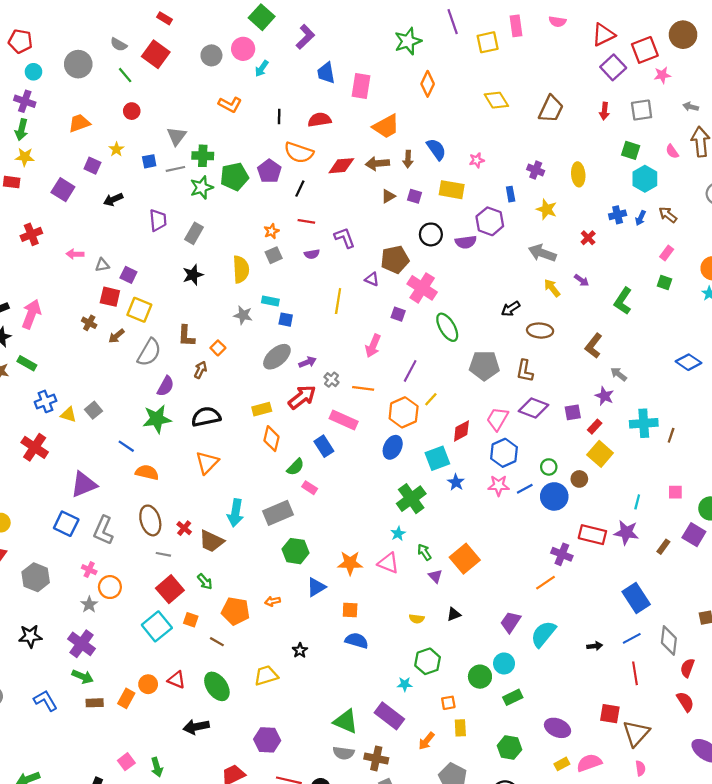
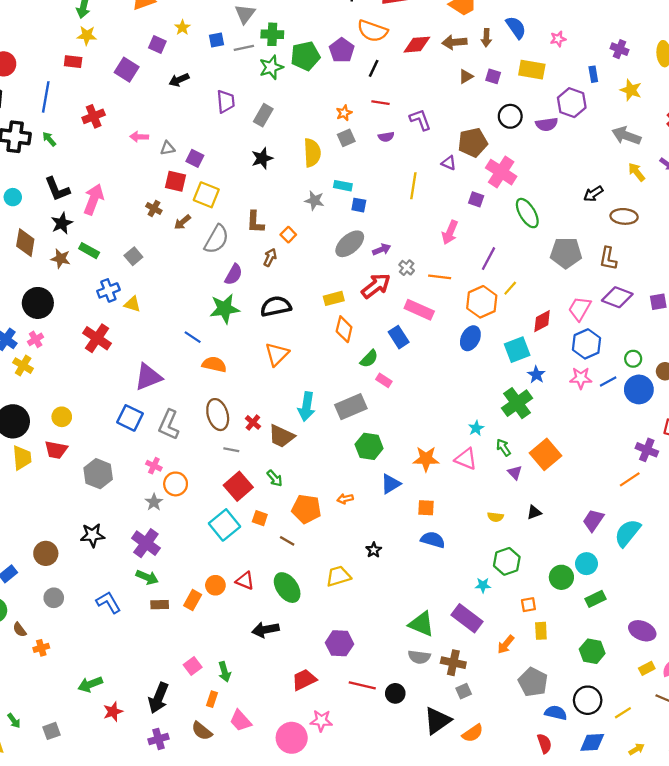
gray square: (94, 410) -> (133, 256), moved
green cross: (411, 499) -> (517, 403), moved

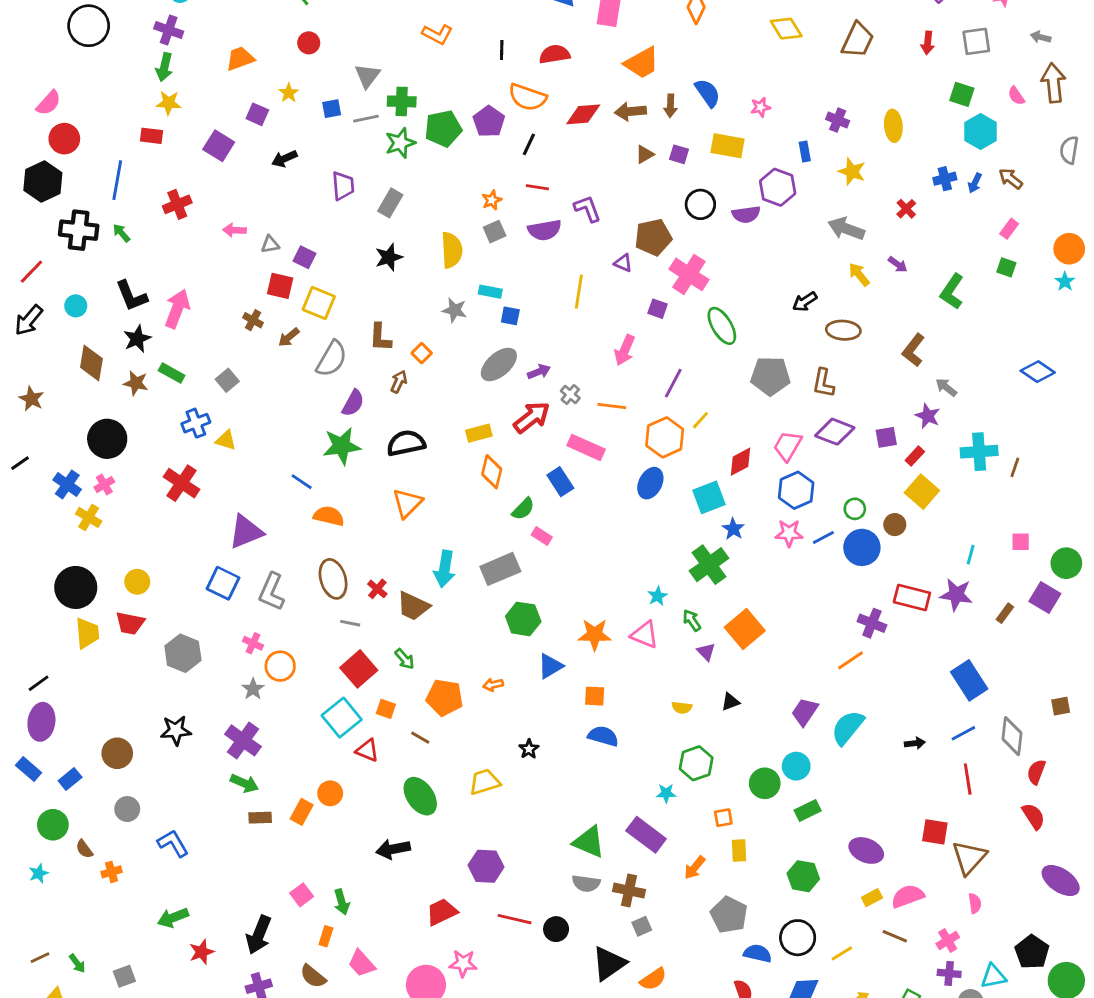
purple semicircle: (386, 137) -> (545, 230), size x1.6
red triangle: (245, 581) -> (367, 750), moved
blue L-shape: (108, 602) -> (173, 843), moved

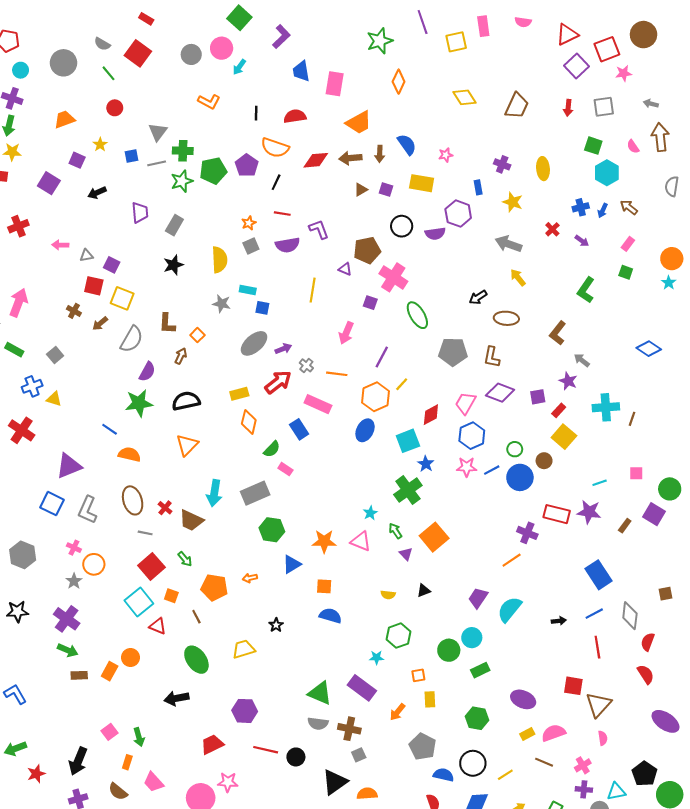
purple arrow: (898, 264) -> (582, 241), moved
cyan line: (971, 555) -> (600, 483), turned 56
brown line: (420, 738) -> (196, 617), turned 32
orange semicircle: (653, 979) -> (367, 794), turned -150

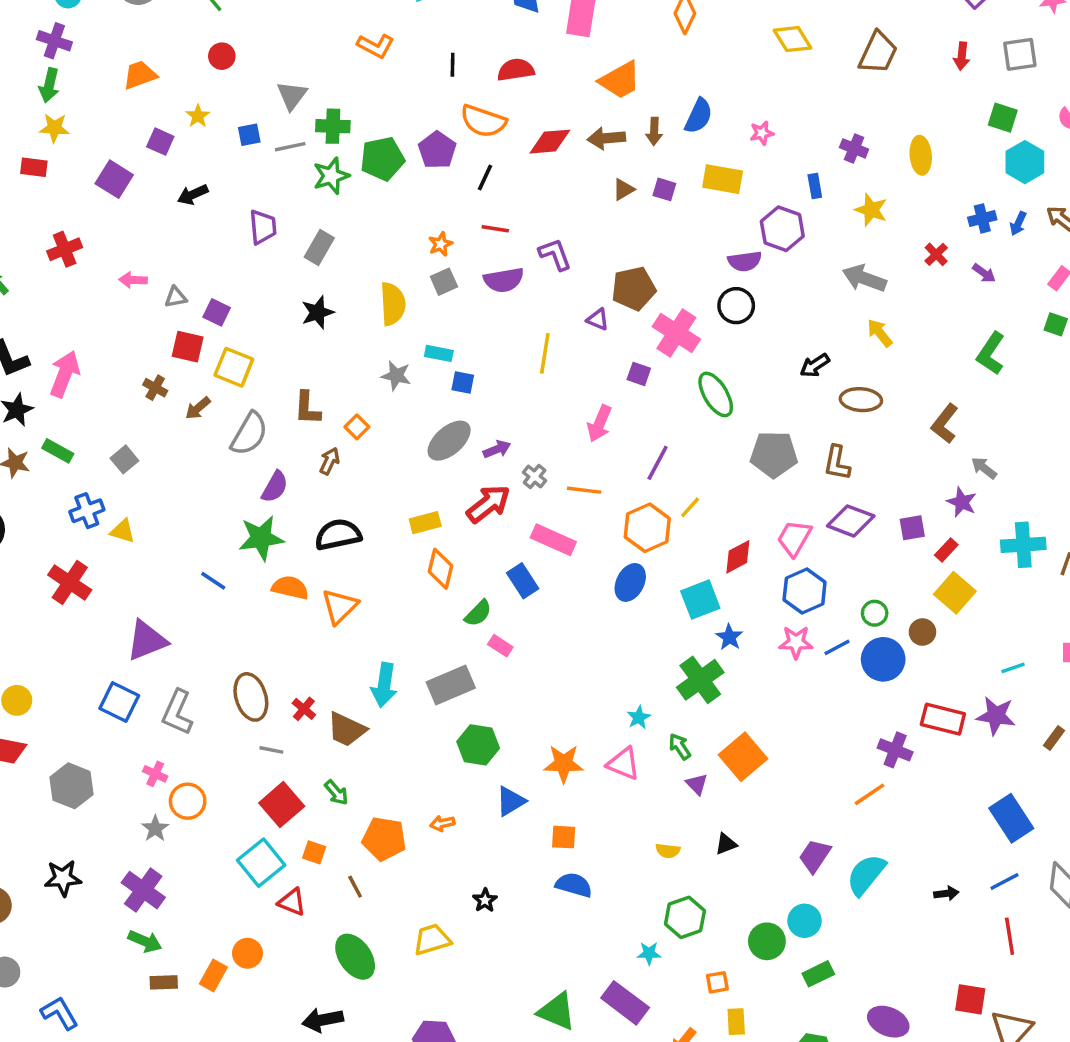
blue semicircle: (407, 144) -> (699, 116), turned 60
black circle: (402, 226) -> (736, 306), moved
orange semicircle: (129, 454) -> (290, 588), moved

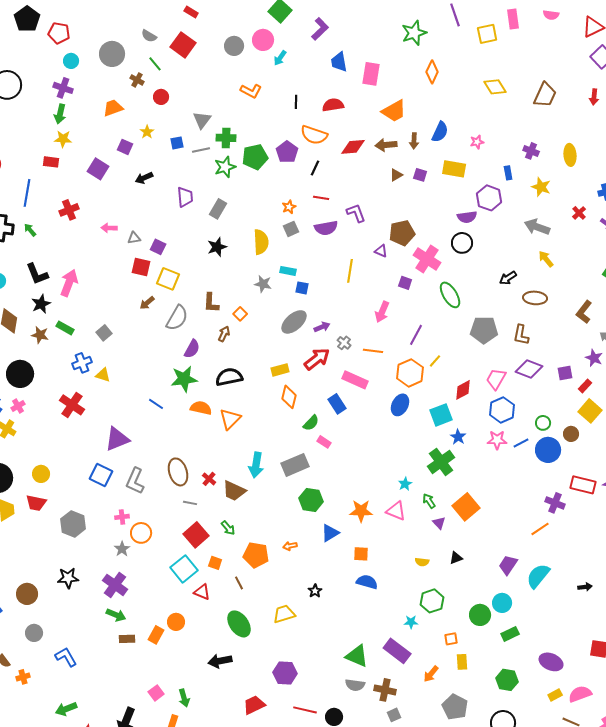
brown cross: (155, 388) -> (137, 80), moved
pink cross: (155, 774) -> (122, 517), turned -32

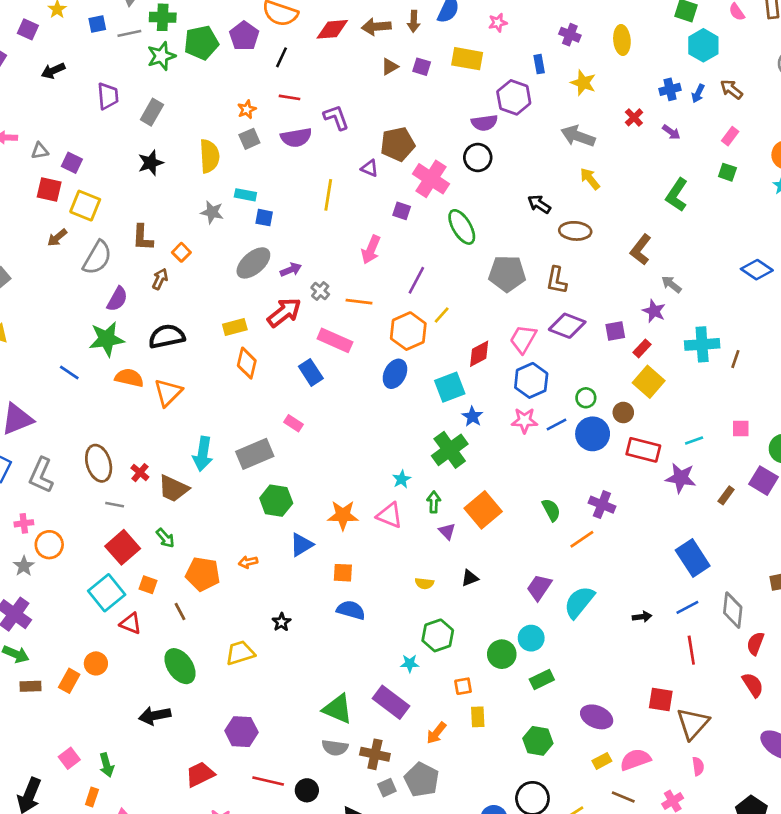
black arrow: (508, 278) -> (539, 204), turned 66
green semicircle: (311, 423) -> (551, 510), moved, turned -72
red rectangle: (583, 485) -> (643, 450), moved
green arrow: (429, 501) -> (434, 502), turned 35
gray pentagon: (455, 707) -> (422, 780), moved

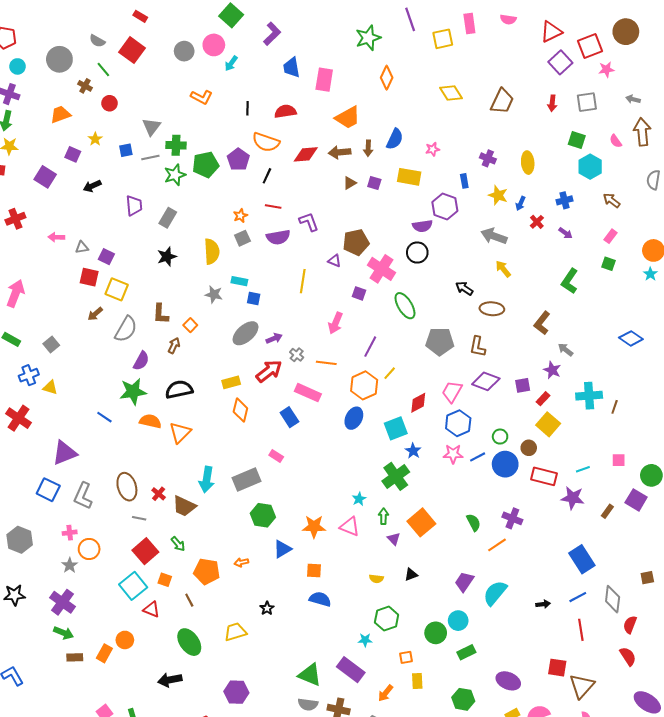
blue arrow: (698, 93) -> (521, 203), moved

